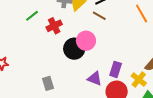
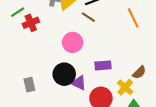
red cross: (54, 26) -> (31, 23), moved
black circle: (74, 49) -> (64, 74), moved
purple rectangle: (116, 69) -> (103, 65), moved, turned 63

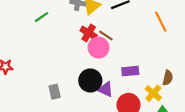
brown line: (88, 17) -> (106, 35), moved
red cross: (31, 23) -> (89, 33), moved, turned -35
brown semicircle: (139, 72) -> (168, 78), turned -32

